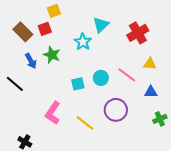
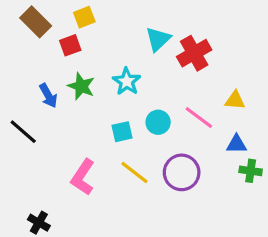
brown rectangle: (23, 32) -> (36, 22), moved
red cross: (138, 33) -> (194, 53), moved
cyan star: (83, 42) -> (127, 81), moved
green cross: (160, 119) -> (251, 171), moved, turned 32
yellow line: (85, 123) -> (135, 172), moved

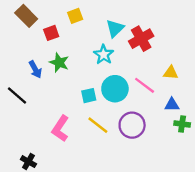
yellow square: (84, 17) -> (75, 16), moved
cyan star: (127, 81) -> (104, 55), moved
cyan circle: (158, 122) -> (115, 89), size x1.5

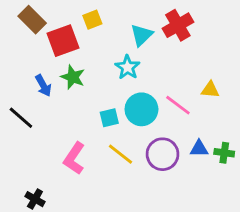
red square: (51, 33) -> (63, 41), size x1.6
red cross: (141, 39) -> (178, 25), moved
blue triangle: (172, 105) -> (199, 149), moved

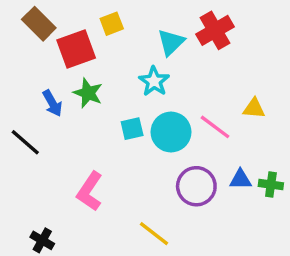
cyan square: (109, 118) -> (132, 129), moved
yellow line: (120, 154) -> (154, 234), moved

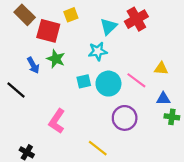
red square: (76, 49) -> (48, 31), turned 35
cyan star: (154, 81) -> (98, 51), turned 30
blue triangle: (240, 179) -> (163, 99), moved

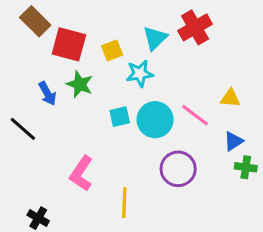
yellow square: (71, 15) -> (112, 50), moved
blue triangle: (163, 99) -> (233, 141), turned -32
yellow line: (98, 148) -> (124, 203), moved, turned 54

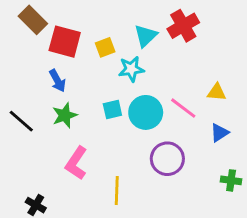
green star: (80, 84) -> (65, 115), moved, turned 30
blue arrow: (47, 94) -> (57, 81), moved
green cross: (246, 167) -> (231, 180), moved

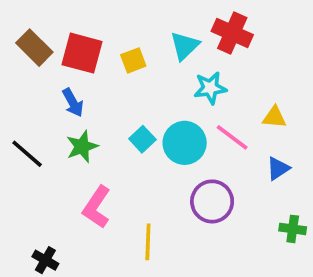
brown rectangle: (33, 20) -> (34, 48), moved
red cross: (183, 26) -> (232, 33), turned -36
cyan star: (131, 69) -> (210, 88), moved
cyan square: (112, 110) -> (142, 139), turned -30

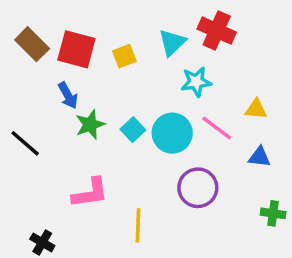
green star: (82, 147) -> (90, 125), moved
blue triangle: (278, 169) -> (259, 157), turned 40
pink L-shape: (97, 207) -> (90, 193), turned -132

